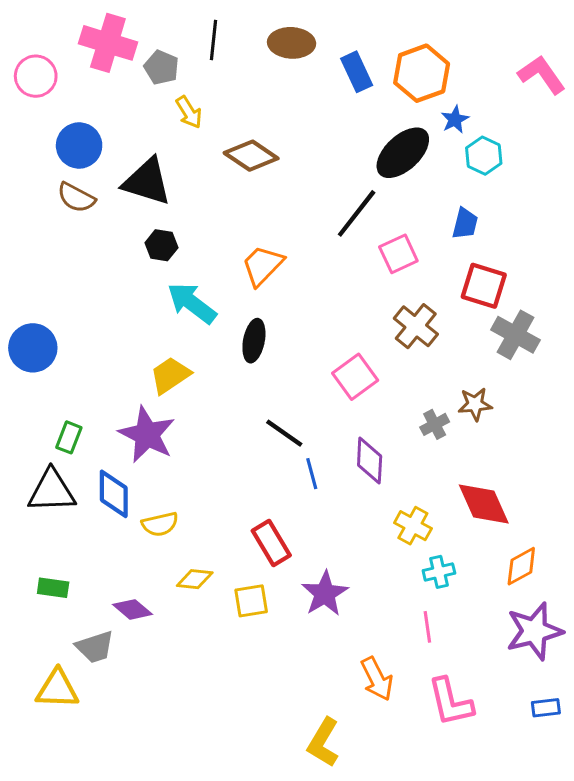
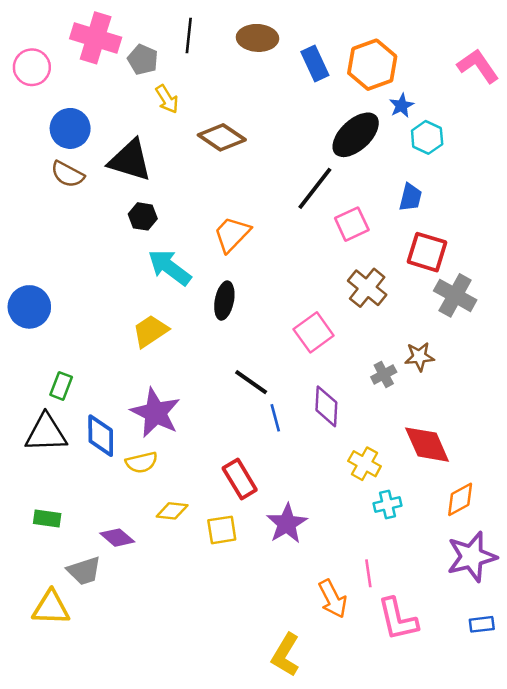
purple star: (147, 435) -> (156, 413), moved
pink line: (427, 627) -> (368, 573), moved

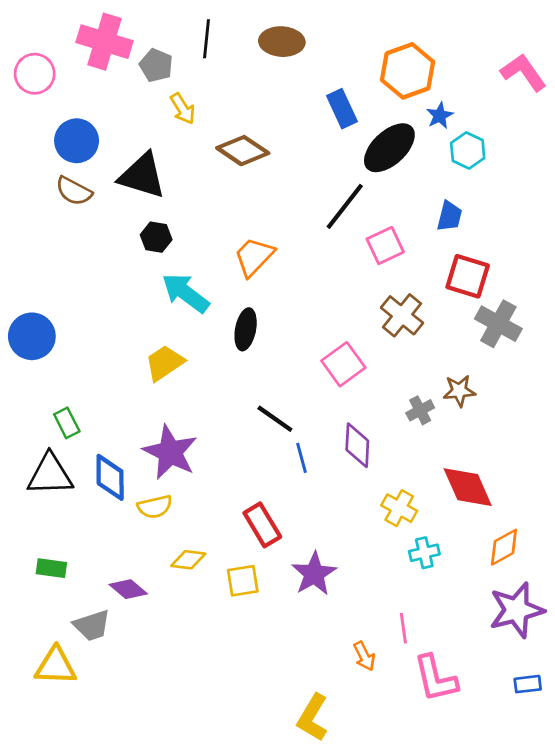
blue rectangle: (315, 63) -> (342, 109), moved
green rectangle: (61, 386) -> (67, 423), turned -48
orange arrow: (333, 599) -> (364, 656), size x0.7

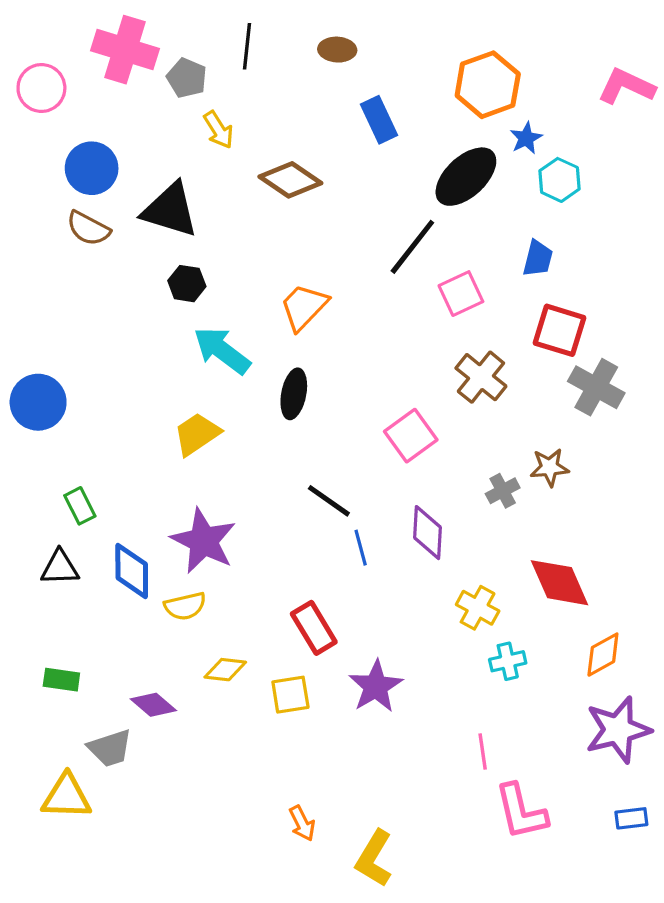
brown ellipse: (282, 42) -> (337, 50), size x0.7
pink L-shape: (524, 72) -> (626, 86), turned -30
blue rectangle: (342, 109) -> (379, 120), moved
black triangle: (50, 475) -> (60, 568), size x0.7
orange arrow: (364, 656) -> (302, 823), moved

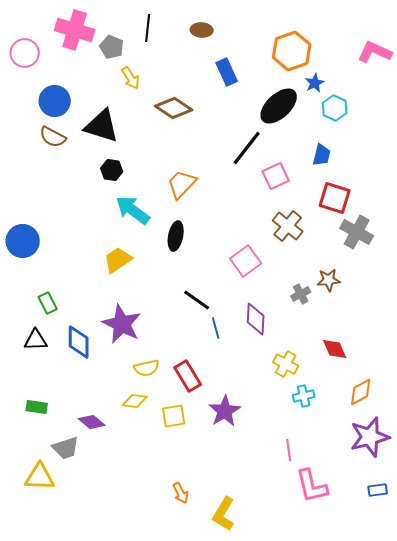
red diamond: (560, 583) -> (335, 349), size x0.7
yellow semicircle: (185, 606) -> (147, 368), moved

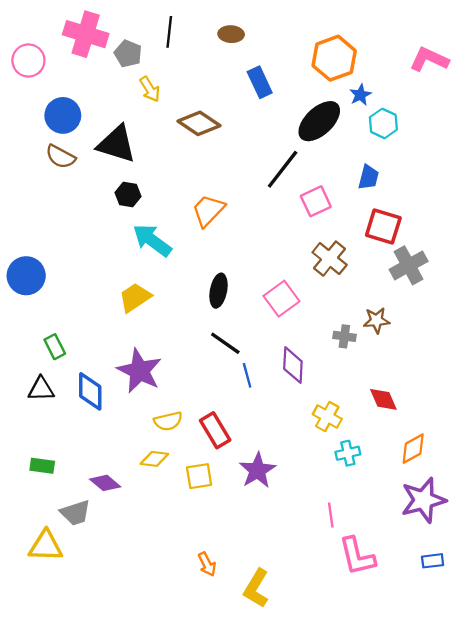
gray cross: (357, 232) -> (409, 265), turned 32
black ellipse: (176, 236) -> (218, 291), moved
gray cross: (301, 294) -> (344, 336), turned 36

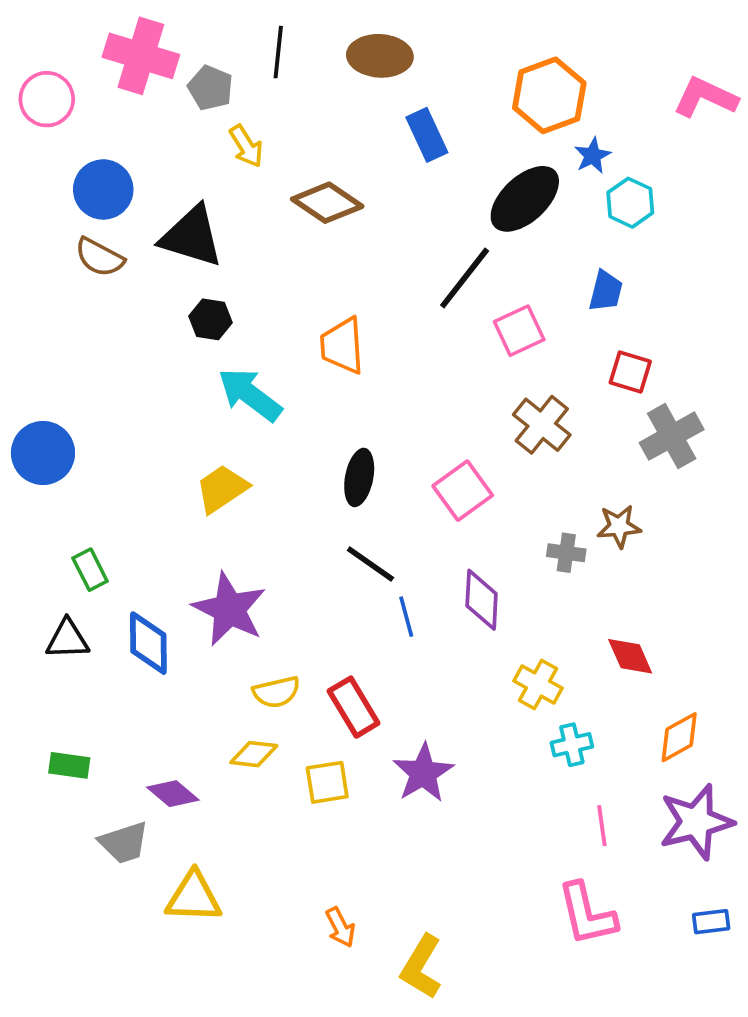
brown ellipse: (231, 34) -> (380, 56), size x1.5
orange trapezoid: (208, 210) -> (342, 346), turned -48
red square: (383, 226) -> (630, 372), size x0.7
pink line: (331, 515) -> (602, 826), moved
yellow triangle: (46, 546) -> (194, 897), moved

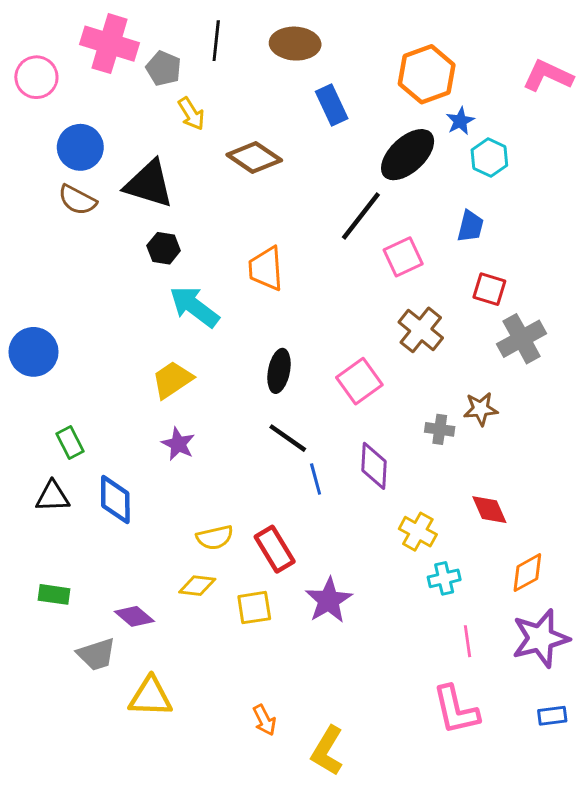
purple star: (229, 609) -> (178, 444), moved, size x0.6

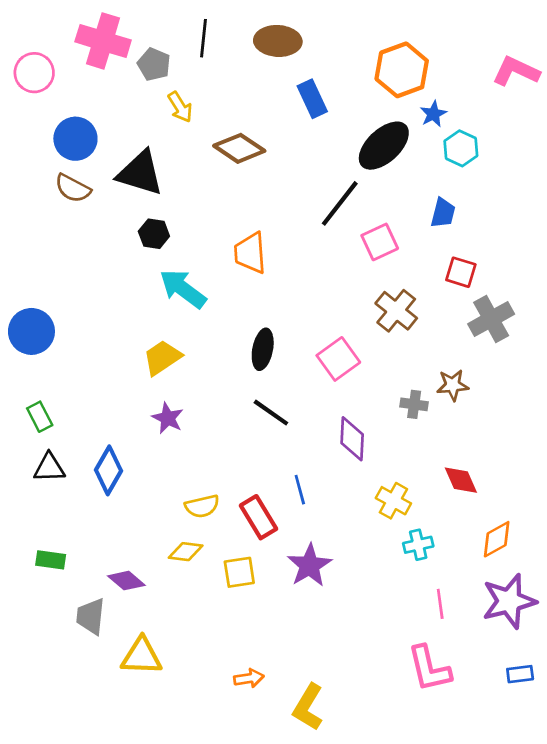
green rectangle: (70, 442) -> (40, 417), moved
blue line: (316, 479) -> (300, 490), moved
blue diamond: (115, 499) -> (109, 470), turned 30
gray trapezoid: (96, 654) -> (91, 616), turned 114
orange arrow: (264, 720) -> (249, 678), turned -72

